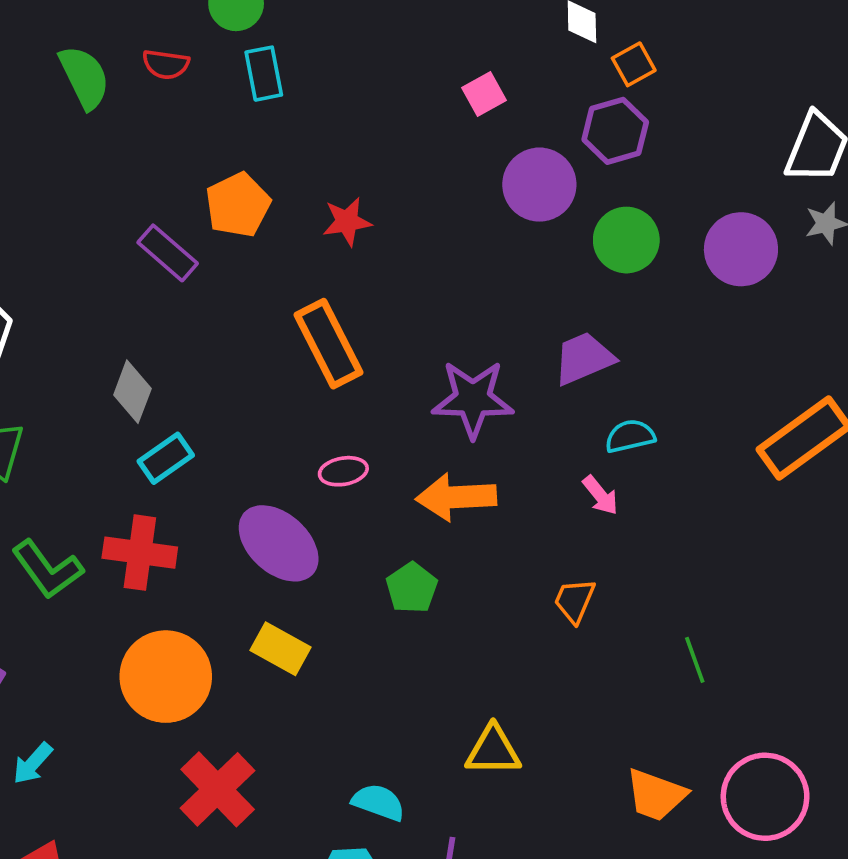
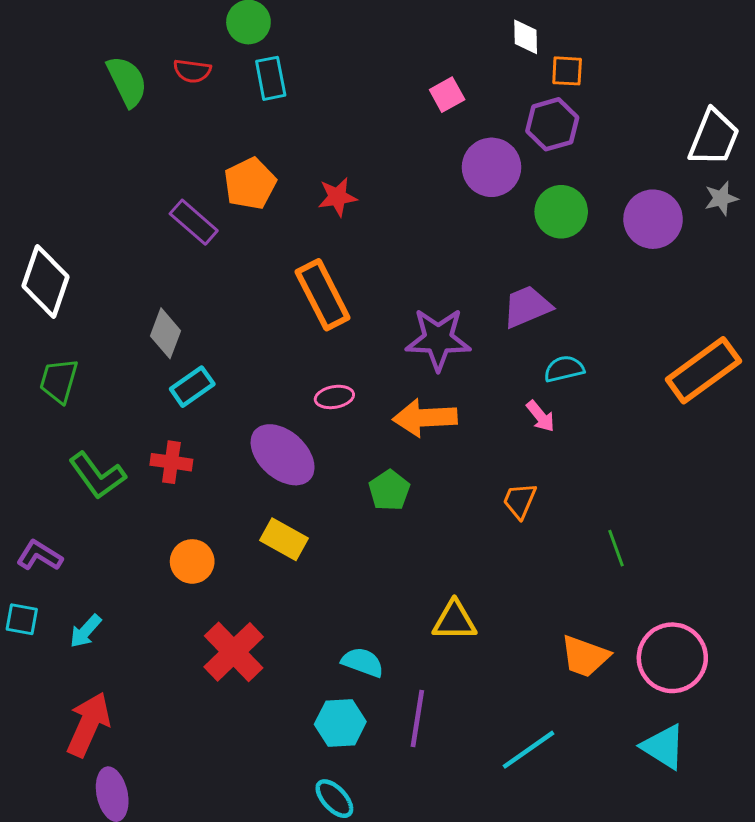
orange square: (634, 64) -> (567, 71), turned 32
red cross: (140, 553) -> (171, 462), size x0.7
orange circle: (166, 677) -> (192, 561), size x0.6

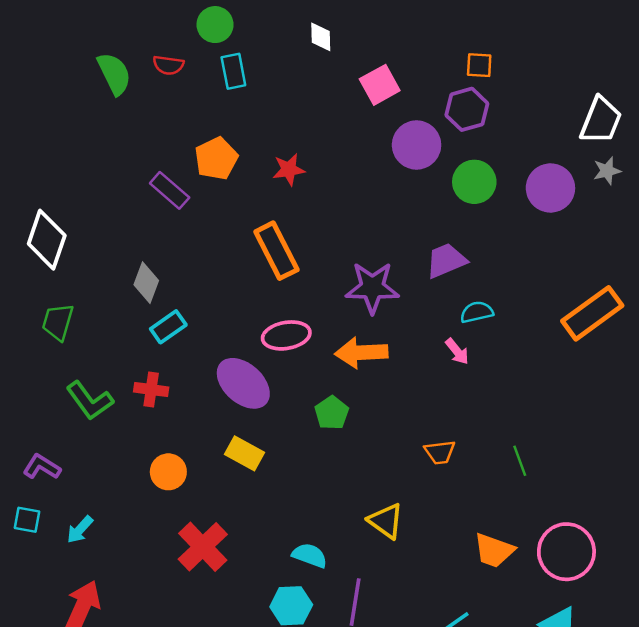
white diamond: (526, 37) -> (321, 37), moved
pink square: (447, 95) -> (380, 85), size x1.4
pink ellipse: (334, 397) -> (286, 335), size x1.5
orange trapezoid: (520, 501) -> (440, 452), moved, turned -120
yellow triangle: (454, 621) -> (386, 521), turned 36

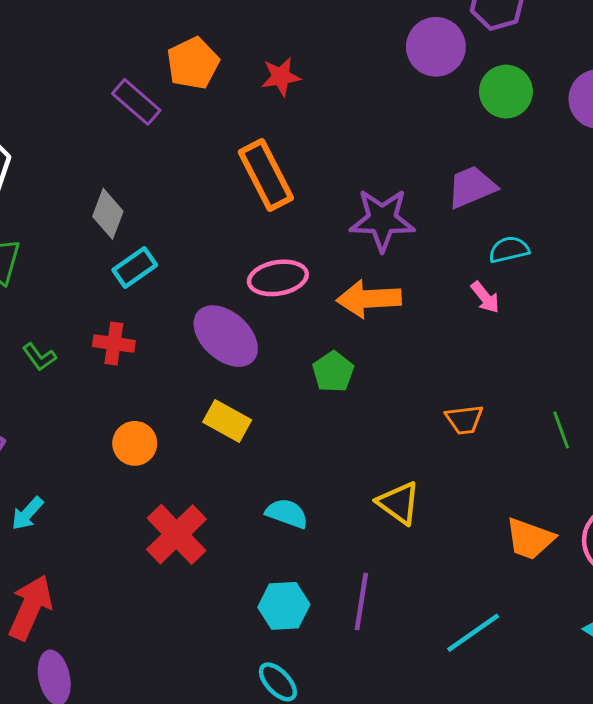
green L-shape: (90, 401) -> (39, 357), size x0.6
cyan semicircle: (310, 555) -> (287, 513), moved

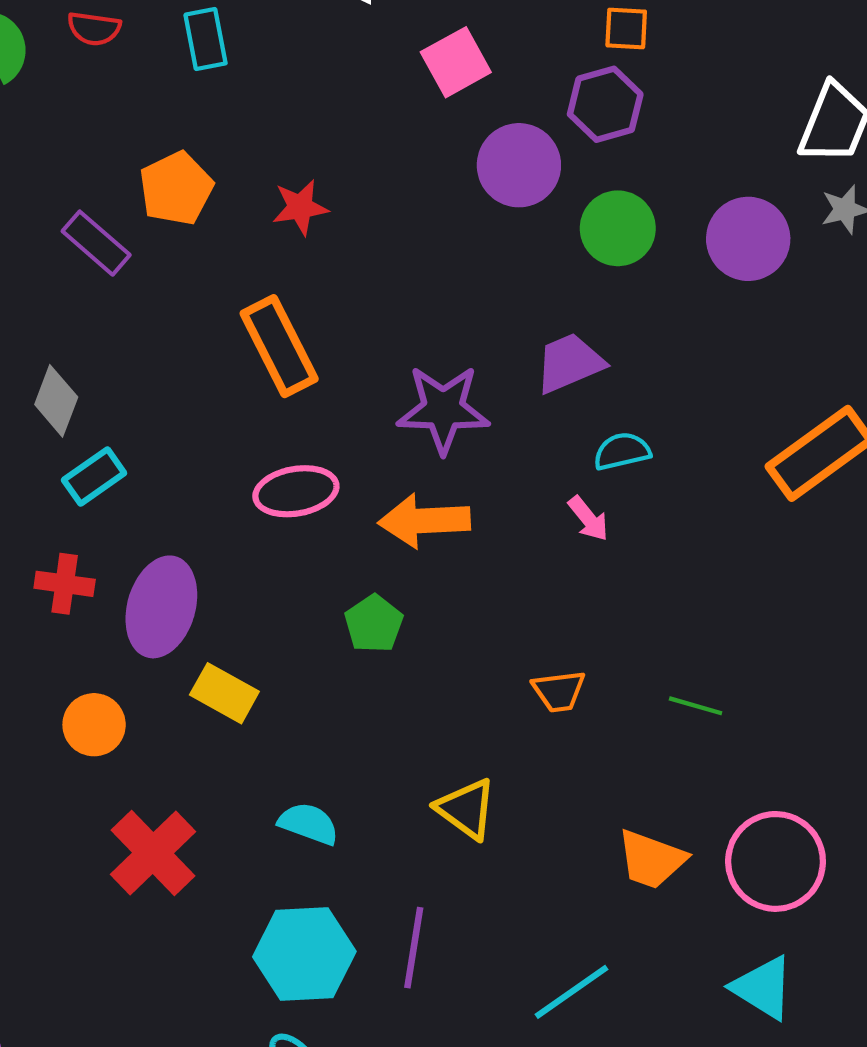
purple ellipse: (226, 336) -> (161, 607), moved, turned 64
green line: (561, 430) -> (696, 706), turned -54
cyan hexagon: (284, 606) -> (304, 954), size x1.4

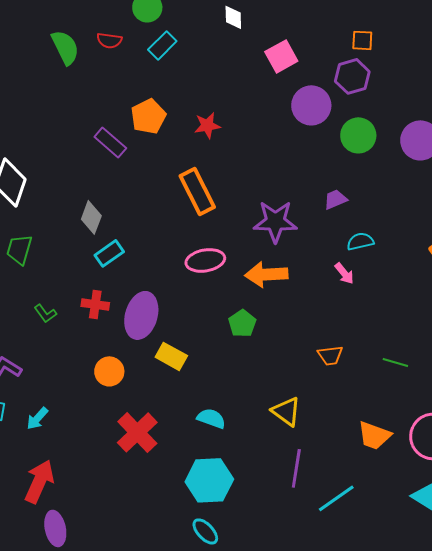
cyan rectangle: (206, 39) -> (162, 45), turned 56
purple trapezoid: (569, 363) -> (335, 199), size x0.7
purple line: (414, 948) -> (296, 468), moved

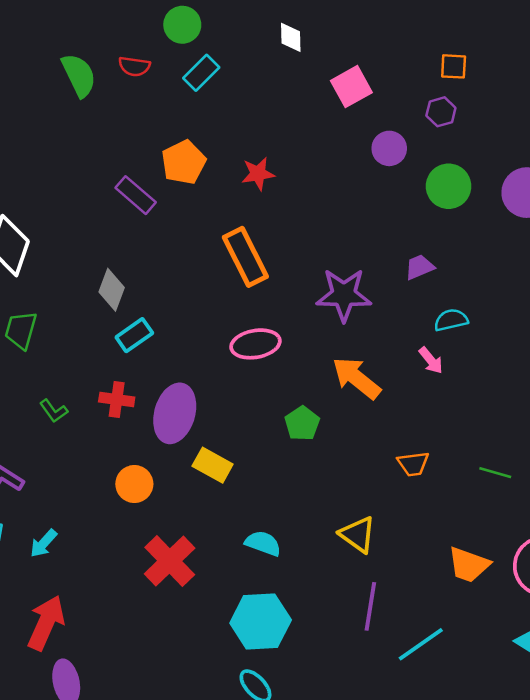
purple hexagon: (352, 76) -> (441, 112), size x0.7
purple circle: (311, 105) -> (389, 148), size x0.7
orange arrow: (266, 274) -> (356, 378), moved, turned 42

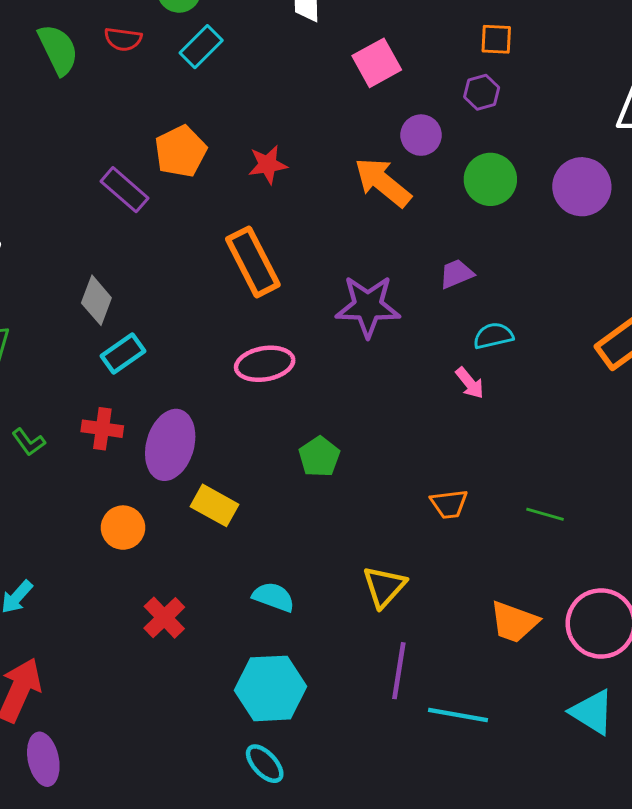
orange arrow: (356, 378) -> (383, 182), moved
yellow triangle: (358, 534) -> (384, 587), turned 36
red cross: (170, 561) -> (164, 618), size x0.7
cyan line: (421, 644) -> (458, 715), turned 45

